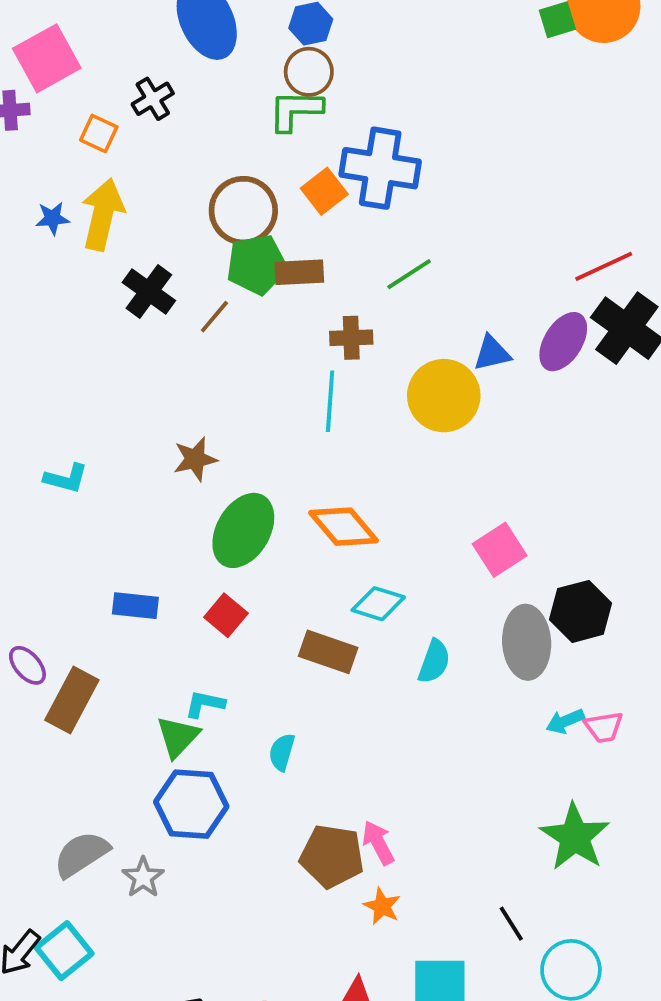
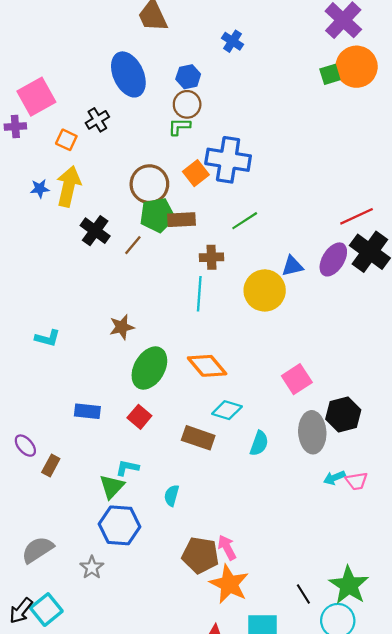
green L-shape: (295, 110) -> (179, 127), size x0.7
brown rectangle: (72, 700) -> (51, 466), size x0.6
green star: (575, 837) -> (349, 585), moved
gray semicircle: (81, 854) -> (38, 550), moved
orange star: (382, 906) -> (229, 584), size x1.8

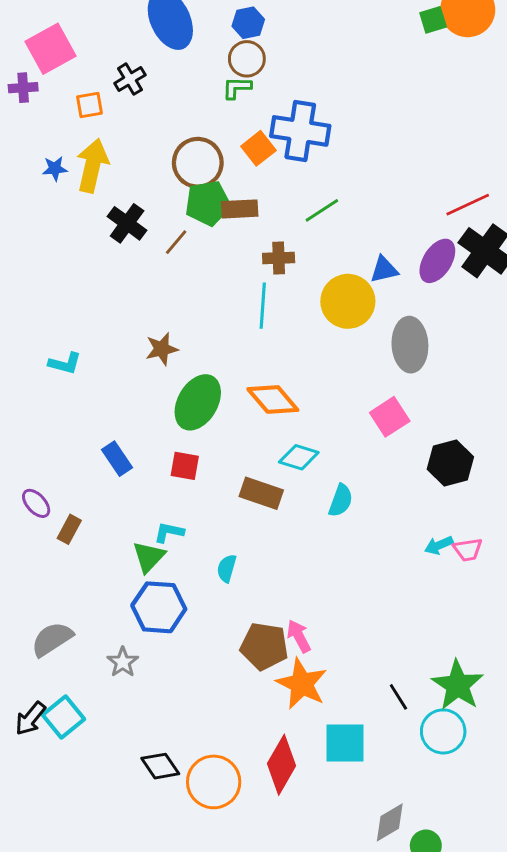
orange square: (66, 140) -> (90, 105), turned -35
blue rectangle: (87, 411) -> (117, 459), turned 50
red square: (139, 417) -> (185, 466), turned -30
gray ellipse: (312, 432) -> (410, 345), moved

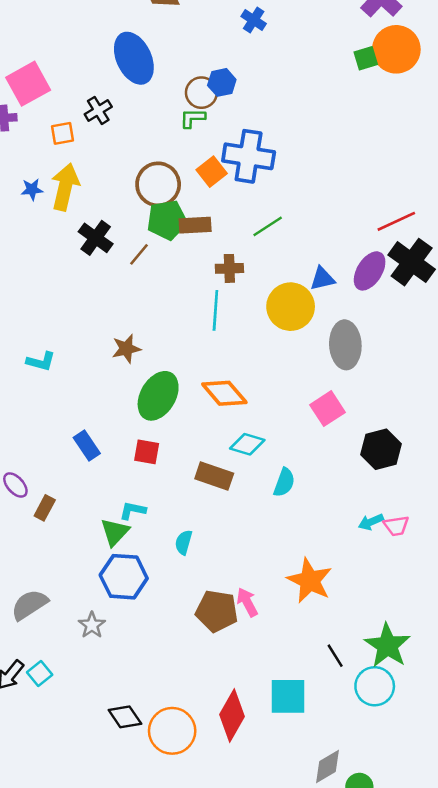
blue hexagon: (248, 23) -> (222, 82), moved
orange star: (302, 684) -> (310, 581), moved
cyan square: (64, 717) -> (40, 674), size x0.7

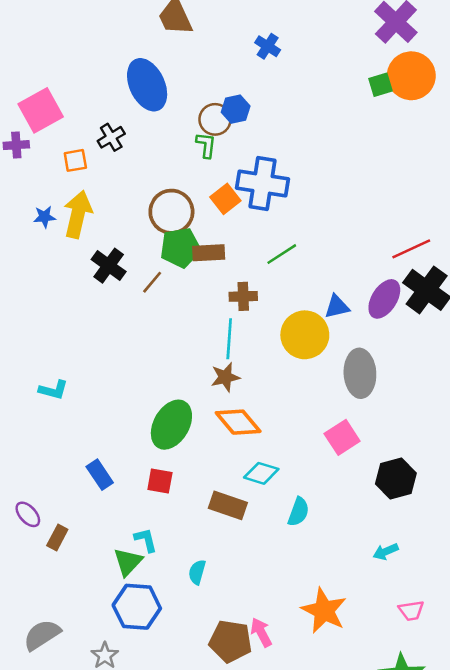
green L-shape: (192, 118) -> (206, 145), turned 96
brown star: (126, 349) -> (225, 377), moved
cyan L-shape: (133, 510) -> (146, 540), turned 64
pink trapezoid: (396, 526) -> (411, 611), moved

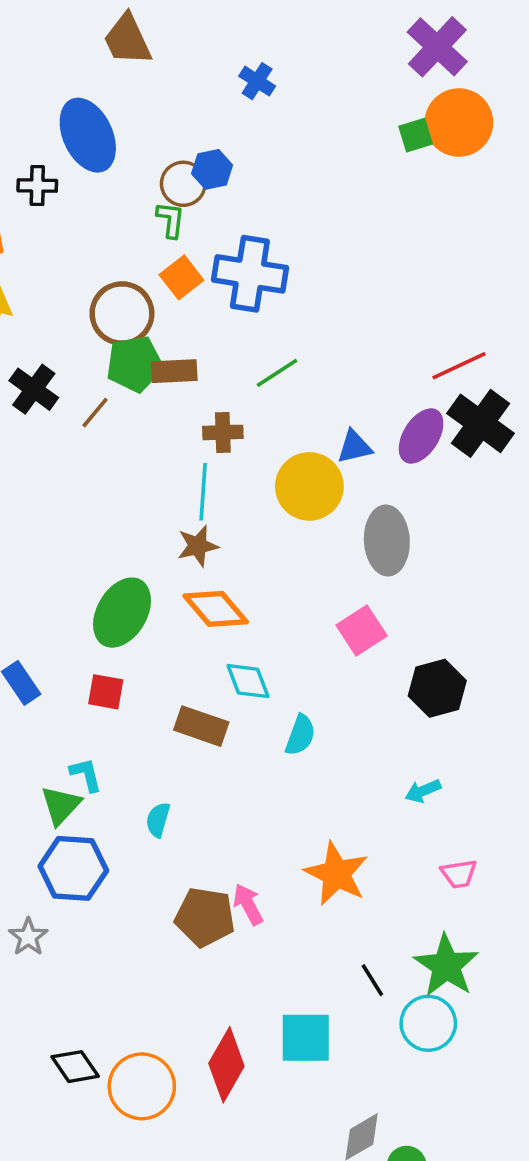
black cross: (111, 137) -> (37, 186), moved, turned 32
orange square: (225, 199) -> (181, 277), moved
cyan diamond: (261, 473) -> (248, 681), turned 52

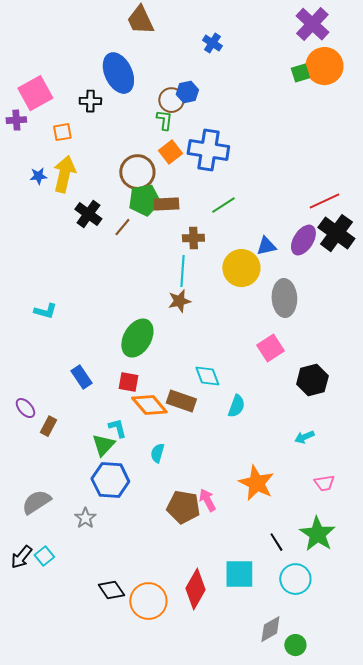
orange diamond: (216, 609) -> (149, 405), moved
cyan circle: (428, 1023) -> (295, 579), moved

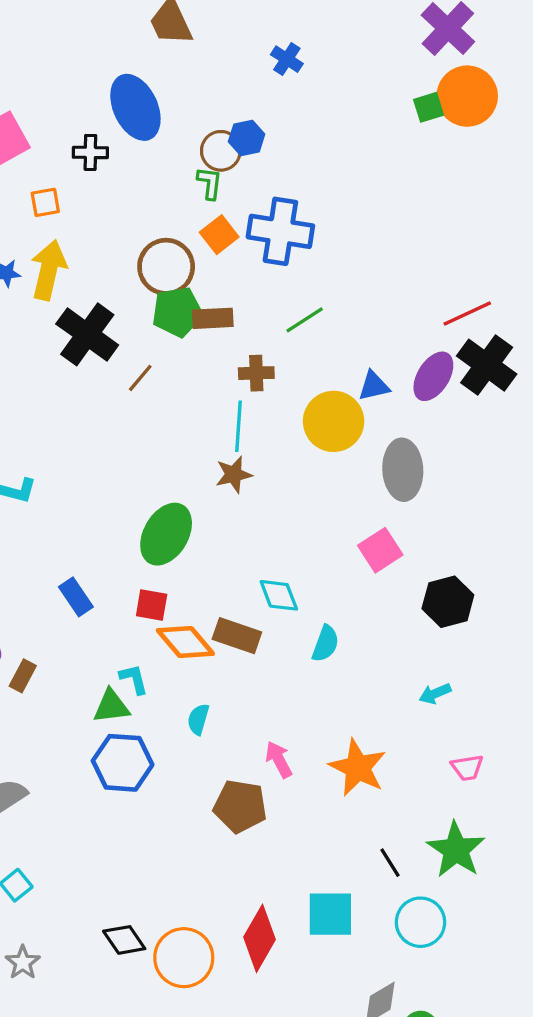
black cross: (88, 214) -> (87, 334), size x1.4
brown line: (122, 227) -> (140, 378), moved
green triangle: (103, 445) -> (111, 706), turned 40
pink arrow: (207, 500) -> (279, 760), moved
gray star: (85, 518) -> (23, 962), moved

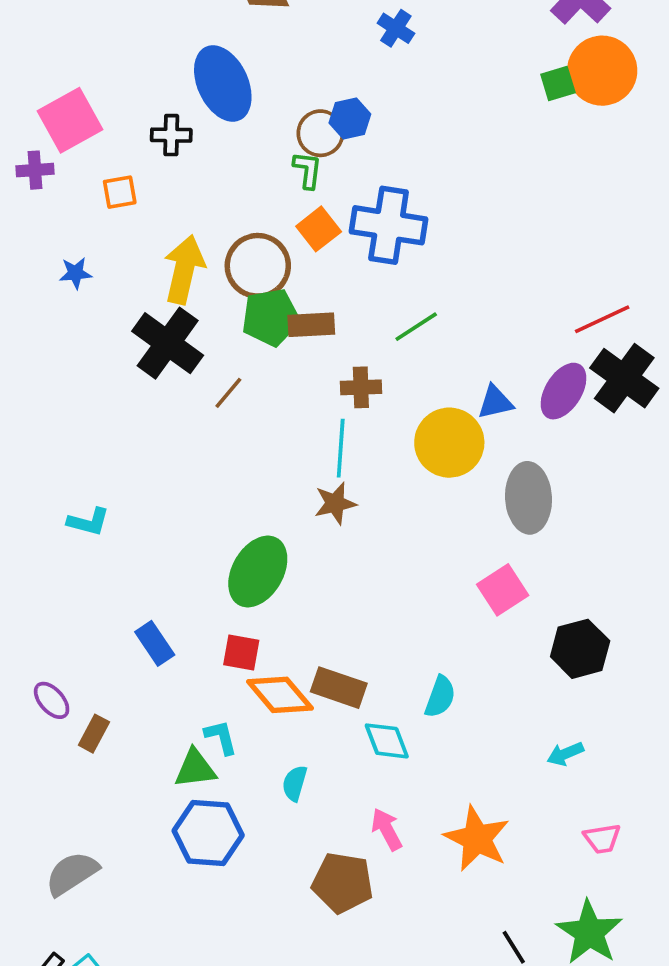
yellow arrow: (49, 270) -> (184, 269), moved
cyan diamond: (279, 595) -> (387, 741), moved

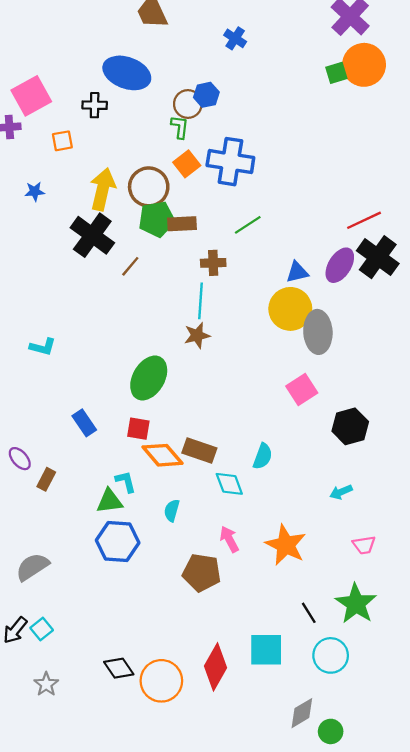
blue ellipse: (223, 84) -> (127, 73), turned -45
yellow circle: (449, 443) -> (290, 309), moved

